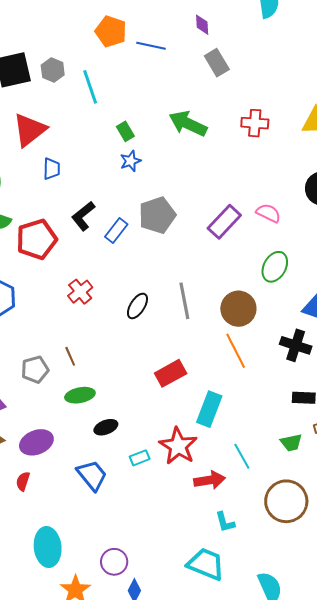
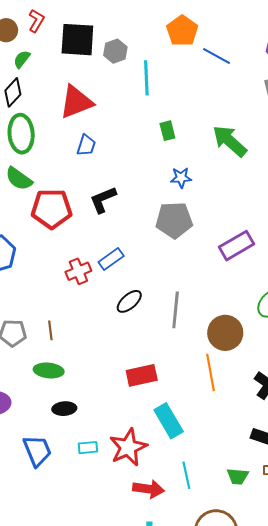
blue star: (130, 161) -> (181, 178), moved
blue rectangle: (116, 230) -> (111, 259), moved
cyan rectangle: (209, 409) -> (169, 421), turned -68

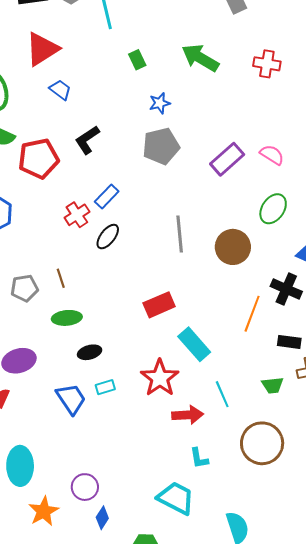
blue trapezoid: (86, 145) -> (60, 90), turned -60
black ellipse: (129, 301) -> (108, 237), moved
orange line: (211, 372) -> (252, 314), moved, turned 42
cyan rectangle: (88, 448) -> (105, 387), moved

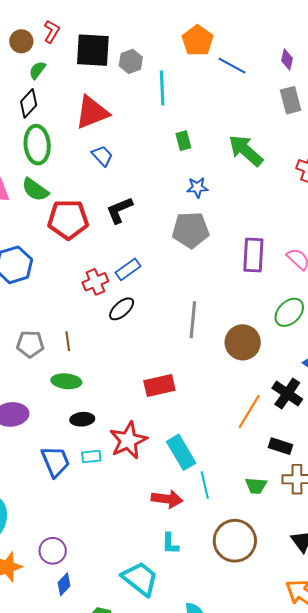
purple rectangle: (227, 159) -> (253, 255), turned -56
cyan rectangle: (194, 344) -> (181, 452), moved
red star: (160, 378) -> (128, 440), moved

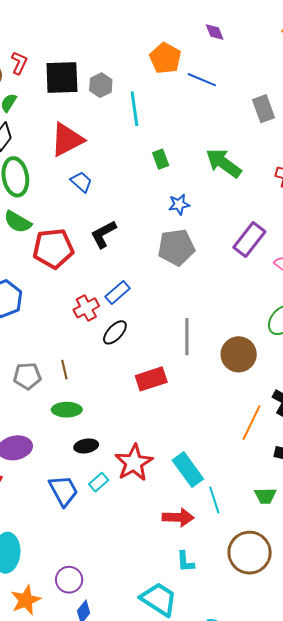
purple diamond: (287, 60) -> (215, 32), moved, turned -30
purple rectangle: (253, 255) -> (249, 240), moved, turned 40
red rectangle: (159, 386) -> (151, 379), moved
cyan rectangle: (91, 456) -> (99, 482), turned -30

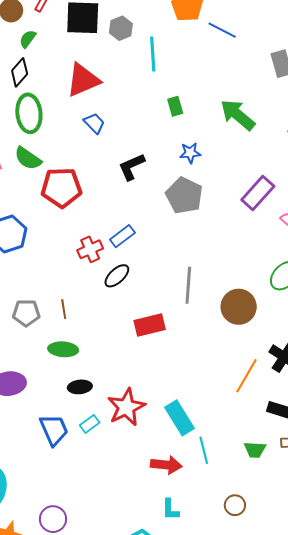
black L-shape: (103, 234) -> (132, 167), moved
gray pentagon: (176, 247) -> (184, 195), turned 30
brown circle: (250, 553) -> (235, 505), size x0.5

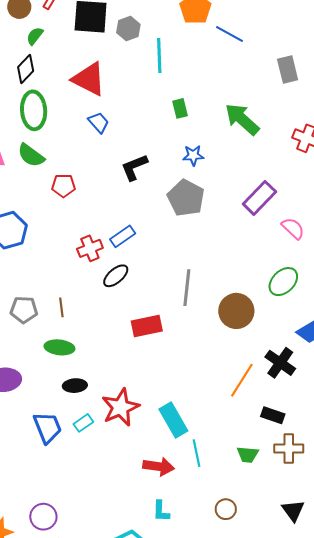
red triangle: (83, 80) -> (89, 79), turned 48
red pentagon: (62, 188) -> (63, 186), size x0.6

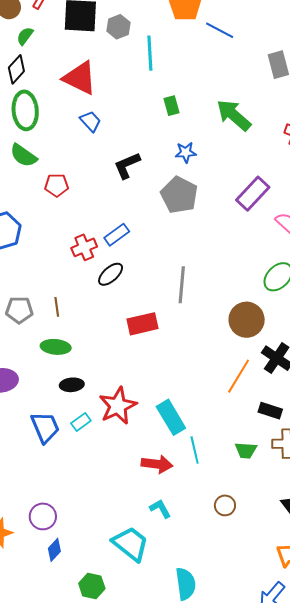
brown circle: (236, 311) -> (247, 320), moved
cyan L-shape: (161, 511) -> (160, 509), turned 150

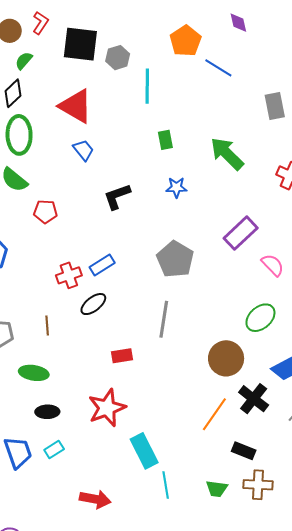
gray pentagon: (179, 195) -> (175, 259), moved
brown line: (57, 307) -> (47, 325), moved
red rectangle: (143, 324) -> (122, 356), size x0.7
red star: (118, 406) -> (107, 408), moved
red arrow: (157, 464) -> (95, 499), moved

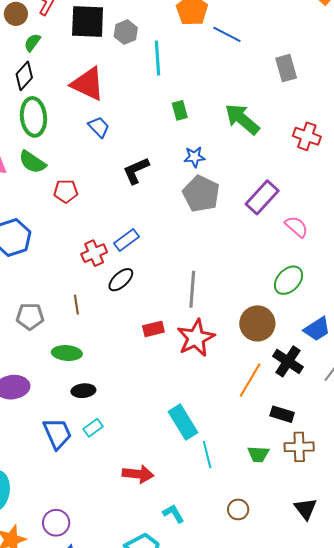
gray pentagon: (175, 259) -> (201, 194), moved
red star: (107, 408) -> (196, 338), moved

